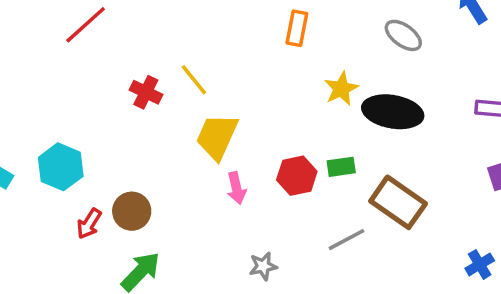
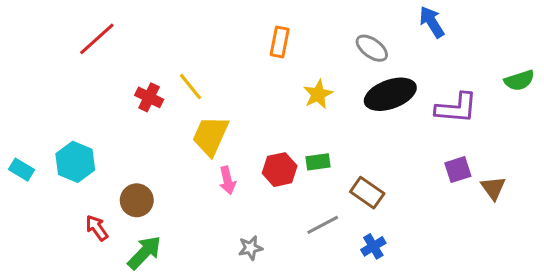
black ellipse: (393, 112) -> (390, 94), moved, turned -30
brown rectangle: (398, 202) -> (367, 193), size x0.7
red arrow: (89, 224) -> (97, 228), moved, turned 112
blue cross: (480, 264) -> (373, 246), moved

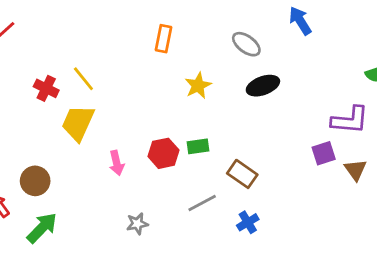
black ellipse: (390, 94) -> (263, 86), size x0.7
purple L-shape: (456, 108) -> (350, 120), moved
yellow trapezoid: (210, 136) -> (78, 123), moved

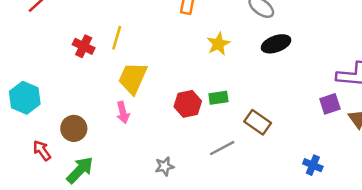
yellow line: (83, 79) -> (117, 38), turned 55
yellow trapezoid: (78, 123) -> (133, 78), moved
pink arrow: (117, 163) -> (123, 112), moved
blue cross: (248, 222) -> (313, 165), moved, turned -36

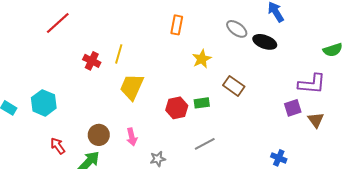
black ellipse: (276, 44) -> (265, 42), moved, turned 40
pink arrow: (123, 112) -> (132, 137), moved
brown rectangle: (258, 122) -> (234, 86), moved
brown circle: (74, 128) -> (99, 135), moved

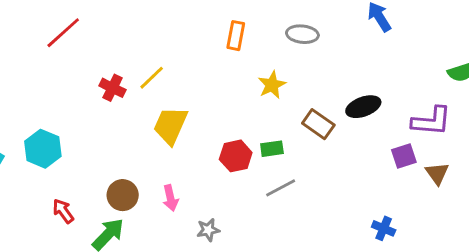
gray ellipse: (237, 29) -> (302, 34), moved, turned -30
black ellipse: (265, 42) -> (363, 107), moved, turned -40
yellow line: (119, 54) -> (152, 78), turned 30
gray line: (205, 144) -> (281, 188), moved

